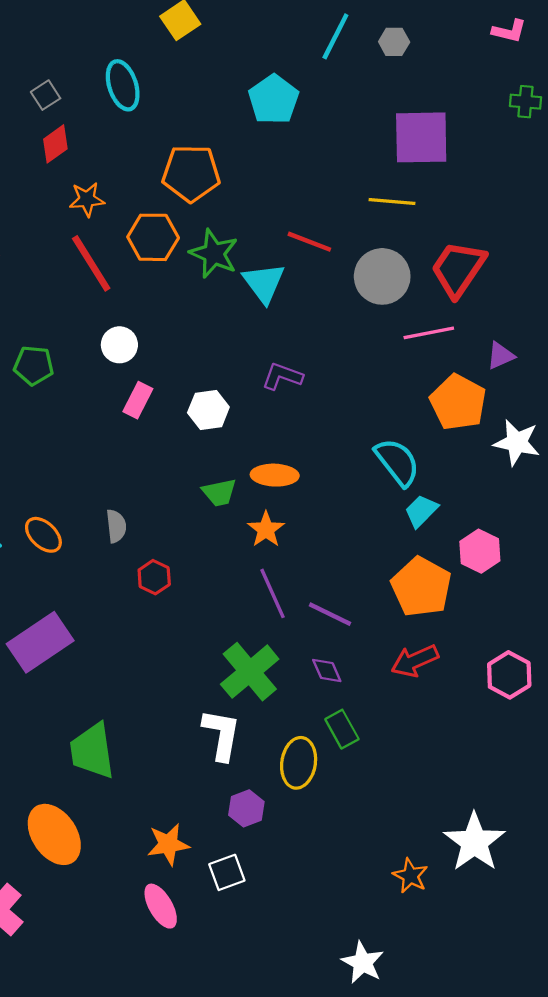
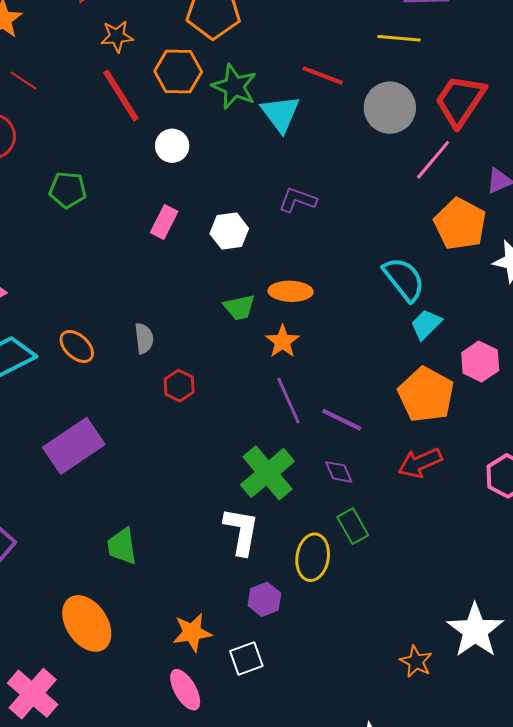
pink line: (429, 333) -> (433, 160), turned -39
white circle: (119, 345) -> (172, 146), moved
green trapezoid: (92, 751) -> (122, 546), size x0.7

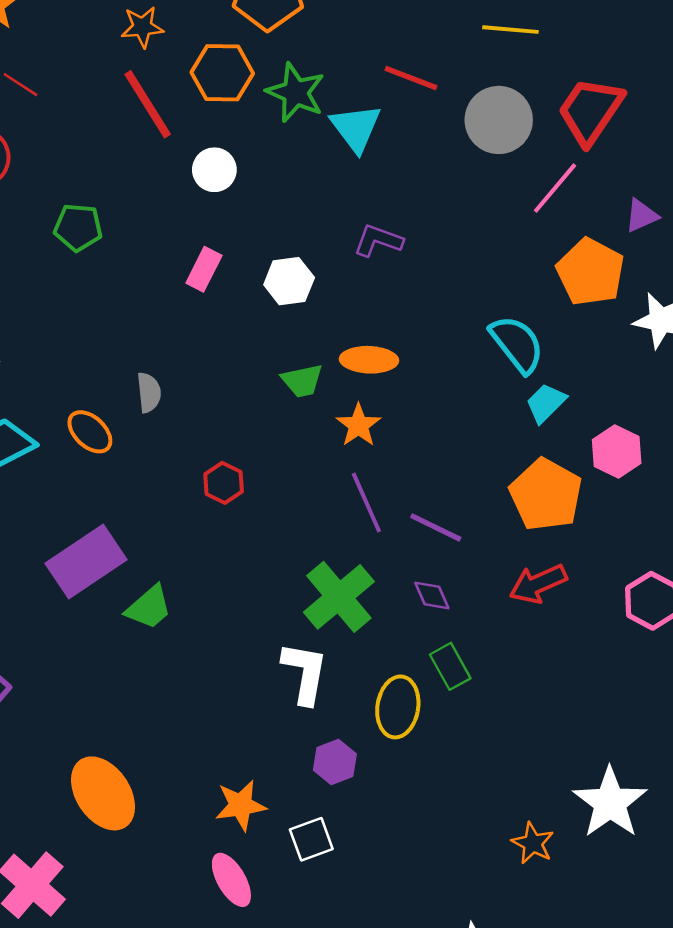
gray semicircle: (144, 338) -> (149, 392), moved
green trapezoid: (122, 546) -> (149, 607), moved, turned -123

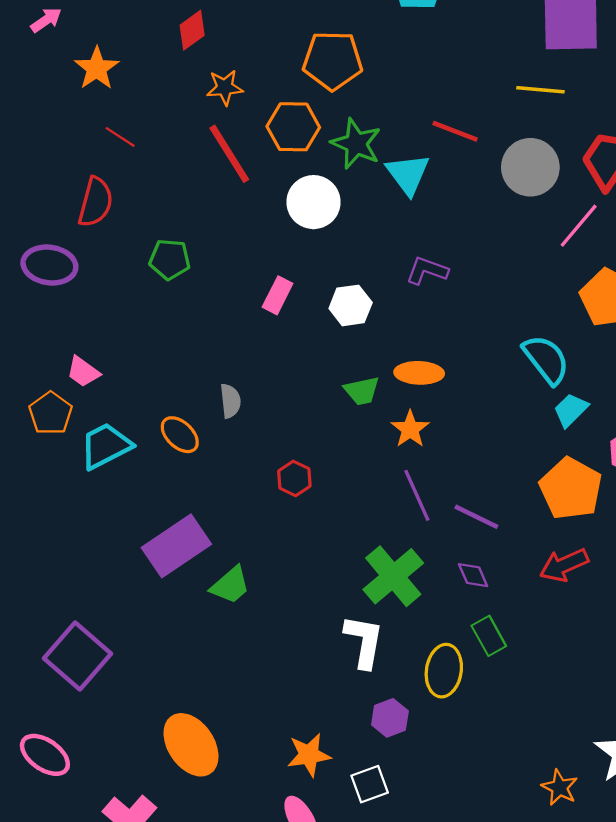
white circle: (214, 170) -> (313, 202), moved, size x1.4

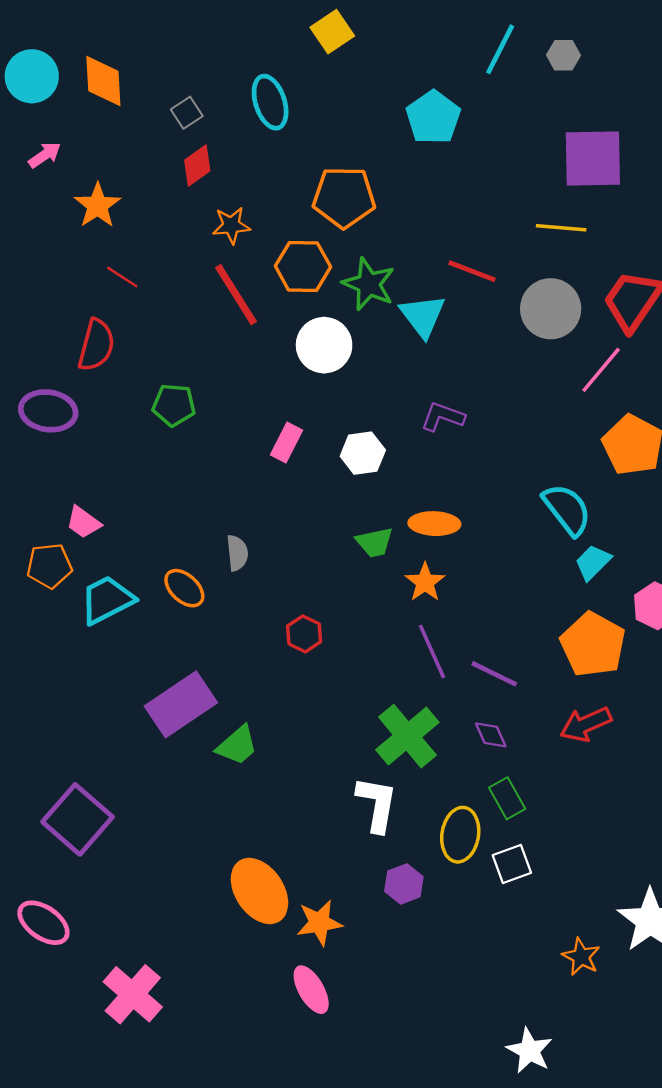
orange pentagon: (51, 413) -> (49, 566), turned 30
orange ellipse: (191, 745) -> (259, 891), moved
white square: (370, 784) -> (512, 864), moved

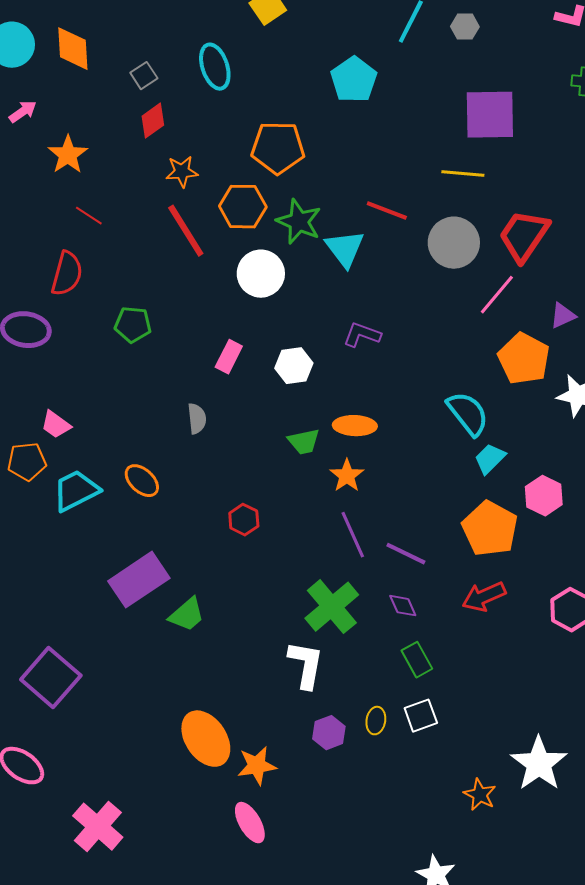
gray semicircle: (237, 553) -> (197, 419), moved
yellow ellipse: (460, 835) -> (376, 721), moved, size x0.6

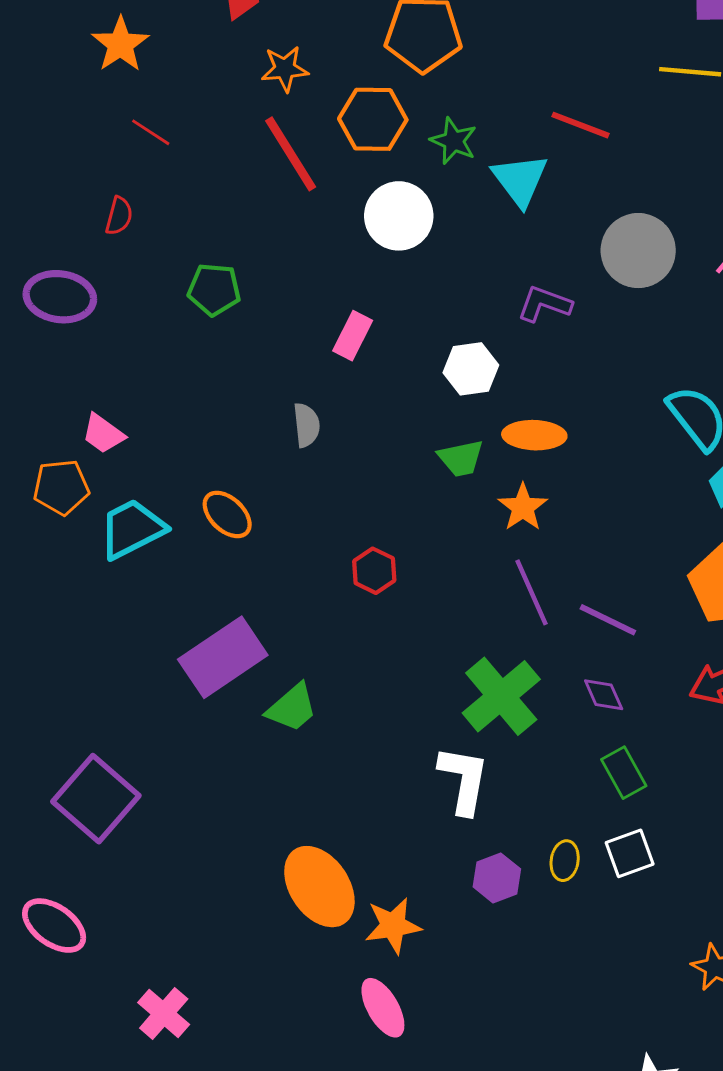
green star: (299, 222) -> (454, 141), size x0.7
gray circle: (454, 243) -> (638, 251), moved
red semicircle: (67, 274) -> (119, 216), size x0.6
white hexagon: (294, 366) -> (471, 369), moved
pink cross: (98, 827) -> (164, 1014), size x0.7

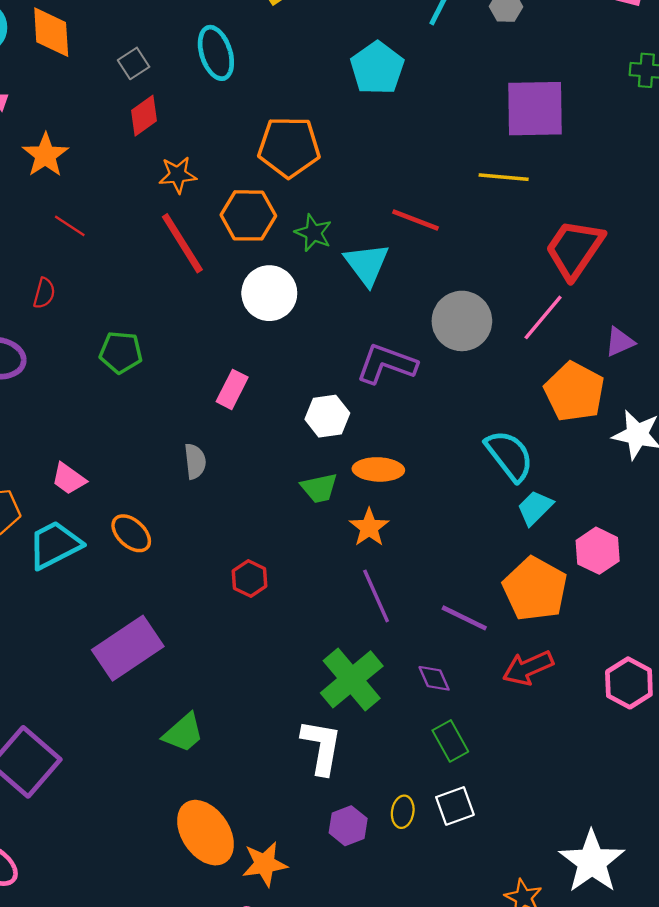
purple L-shape: (544, 304) -> (386, 364), size x1.4
pink trapezoid: (103, 434) -> (69, 479), moved
purple line: (608, 620) -> (464, 618), moved
green trapezoid: (292, 708) -> (183, 733), moved

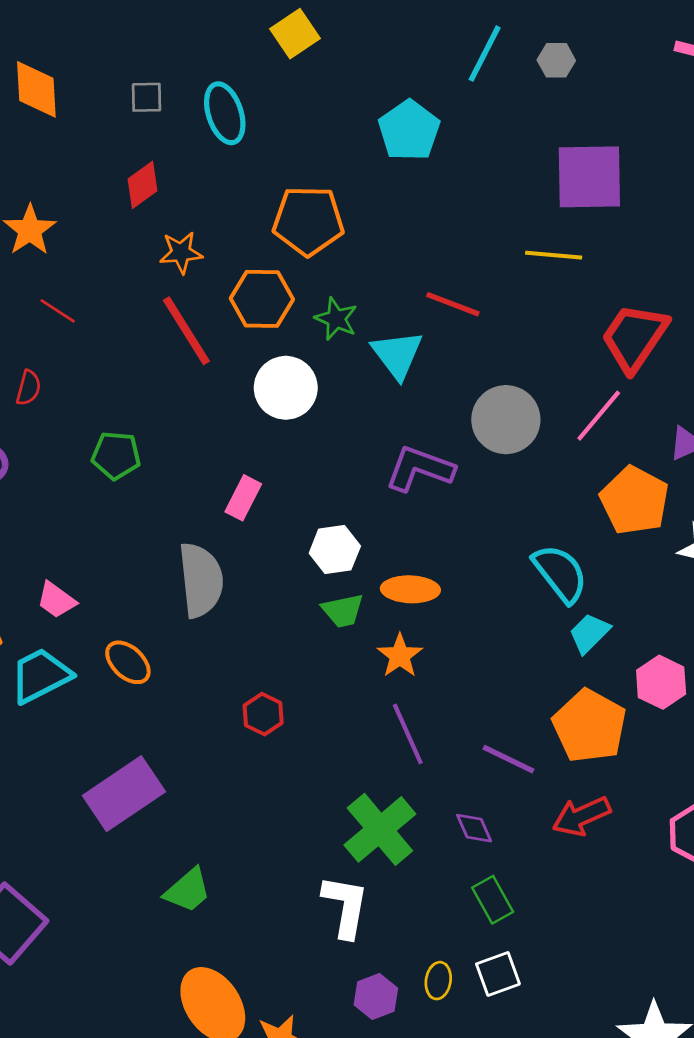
gray square: (134, 63) -> (146, 97), moved, turned 32
white hexagon: (327, 416) -> (335, 550), moved
gray semicircle: (195, 461) -> (201, 580), size x1.8

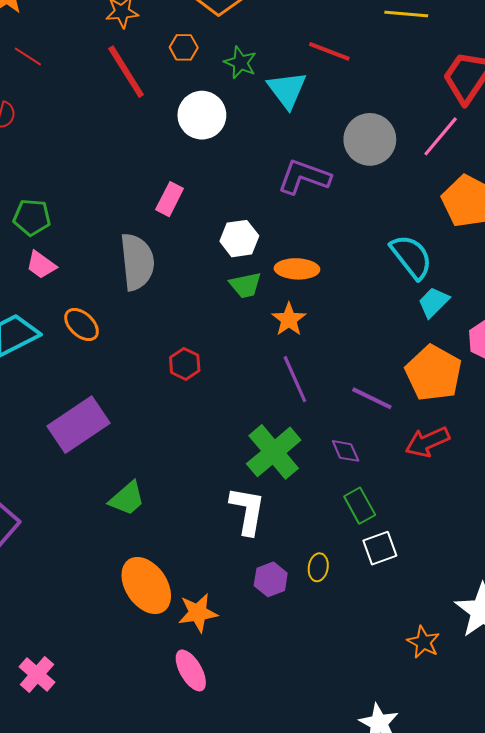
orange hexagon: (262, 299) -> (184, 47), size x0.6
green pentagon: (116, 455) -> (32, 217), moved
pink trapezoid: (56, 600) -> (41, 265), moved
white square: (498, 974) -> (380, 548), moved

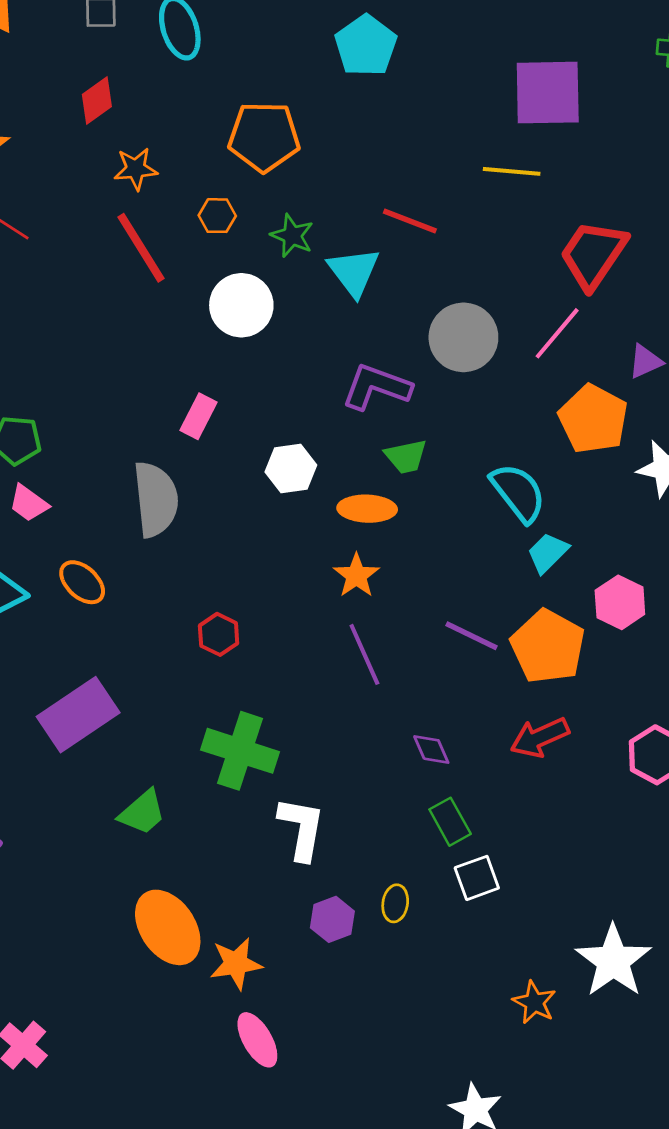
green trapezoid: (245, 285) -> (406, 456), moved
purple line: (372, 398) -> (471, 636), moved
green cross: (274, 452) -> (240, 751), moved, turned -32
pink ellipse: (191, 670) -> (257, 1040), moved

